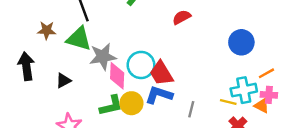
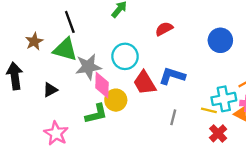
brown star: (47, 30) -> (34, 41), turned -30
blue circle: (241, 42) -> (220, 40), moved
cyan circle: (141, 65) -> (125, 56), moved
blue L-shape: (159, 95) -> (172, 76), moved
yellow circle: (131, 103) -> (116, 100), moved

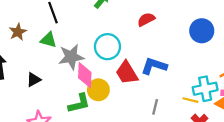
green triangle: (65, 49) -> (48, 40), size x0.7

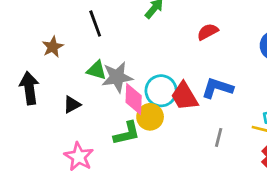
green triangle: (48, 40) -> (97, 70), moved
cyan circle: (107, 47) -> (161, 91), moved

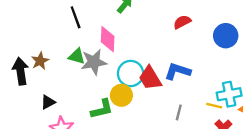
red semicircle: (208, 32) -> (182, 22), moved
brown star: (53, 47) -> (40, 61), moved
pink diamond: (134, 99) -> (108, 39), moved
black triangle: (72, 104) -> (48, 102), moved

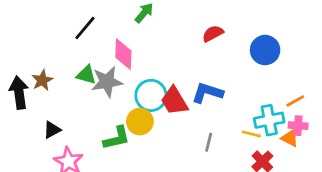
black line: (76, 17) -> (85, 28), turned 60

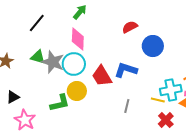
blue circle: (265, 50) -> (153, 46), moved
pink diamond: (123, 54) -> (78, 39), moved
gray star: (107, 82) -> (53, 62), turned 30
cyan circle: (151, 95) -> (74, 64), moved

